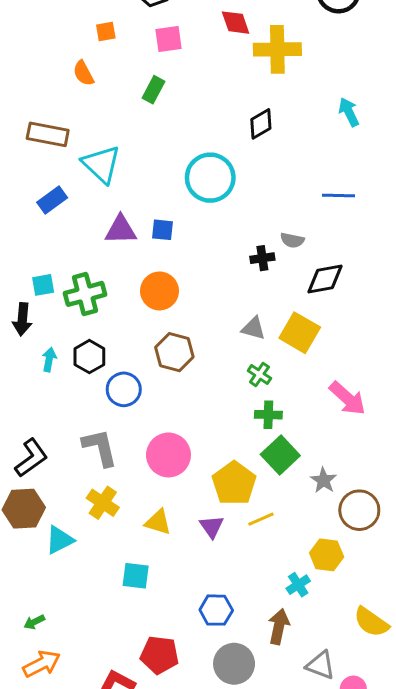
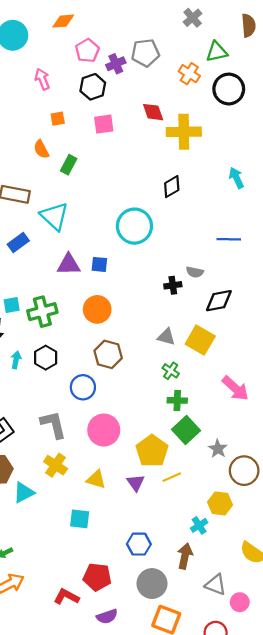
green rectangle: (154, 90) -> (69, 165), moved
blue circle: (124, 389) -> (83, 387), moved

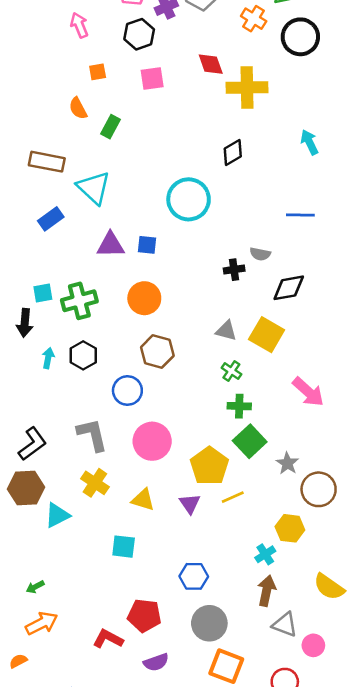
brown arrow: (185, 556) -> (267, 591), moved

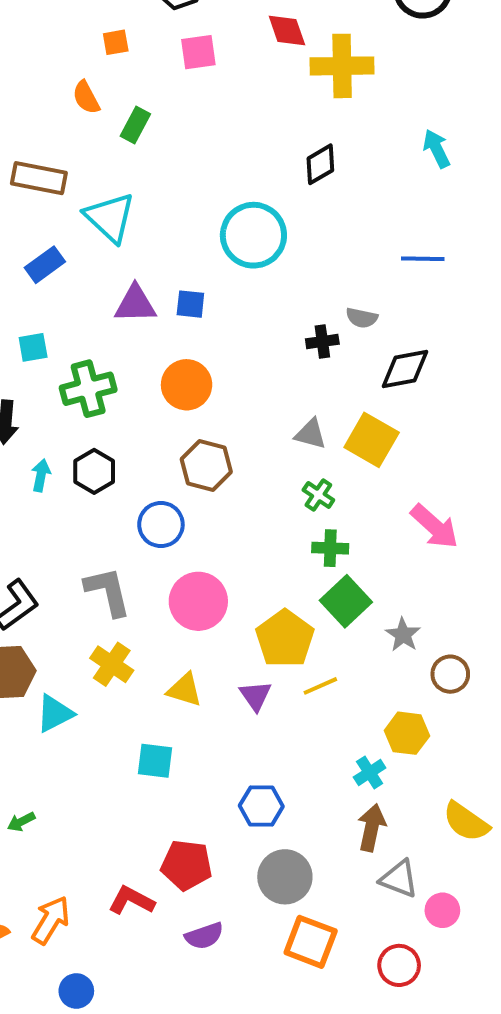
cyan square: (43, 293) -> (33, 347), moved
brown circle: (319, 489) -> (450, 674), size x0.7
orange arrow: (42, 623) -> (51, 920), moved, turned -32

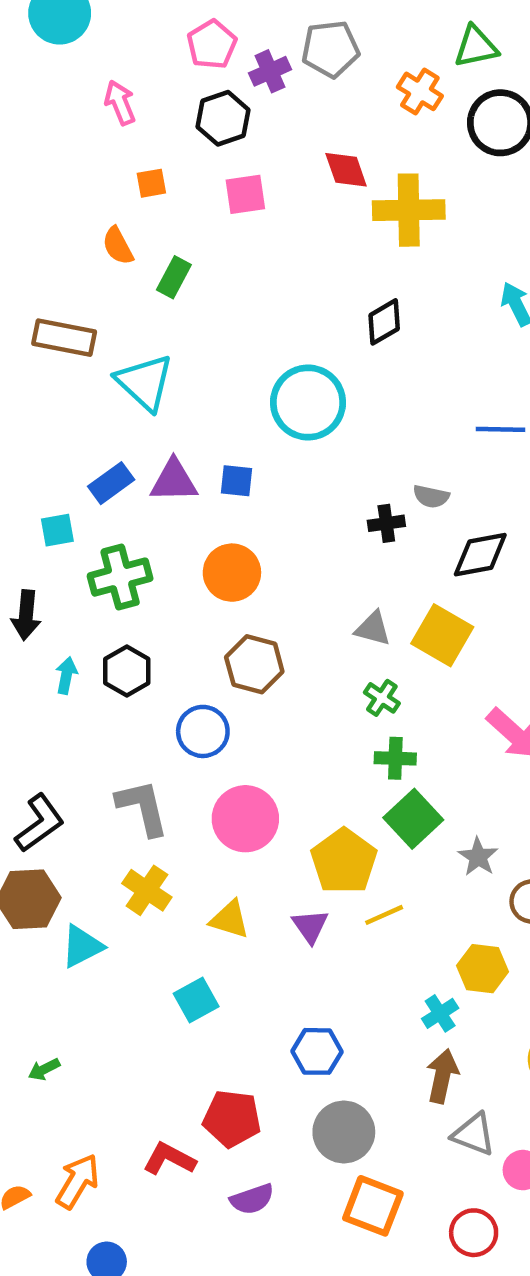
blue rectangle: (45, 265) -> (111, 483), moved
cyan square: (155, 761) -> (196, 1000), turned -36

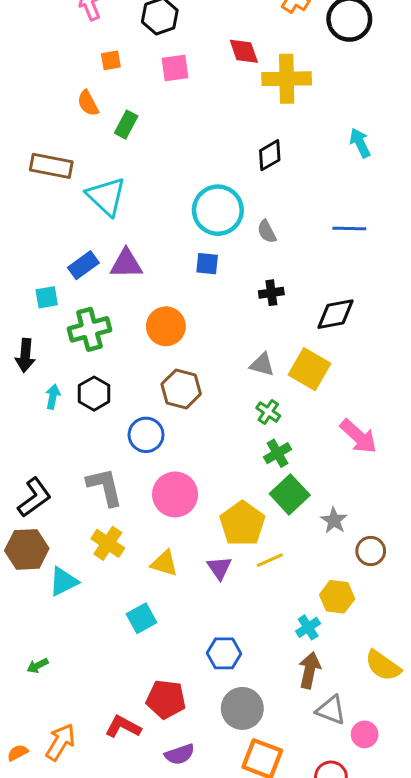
blue square: (236, 481) -> (207, 264), moved
gray semicircle: (431, 496) -> (267, 232), moved, turned 50
green cross: (395, 758) -> (277, 453), turned -32

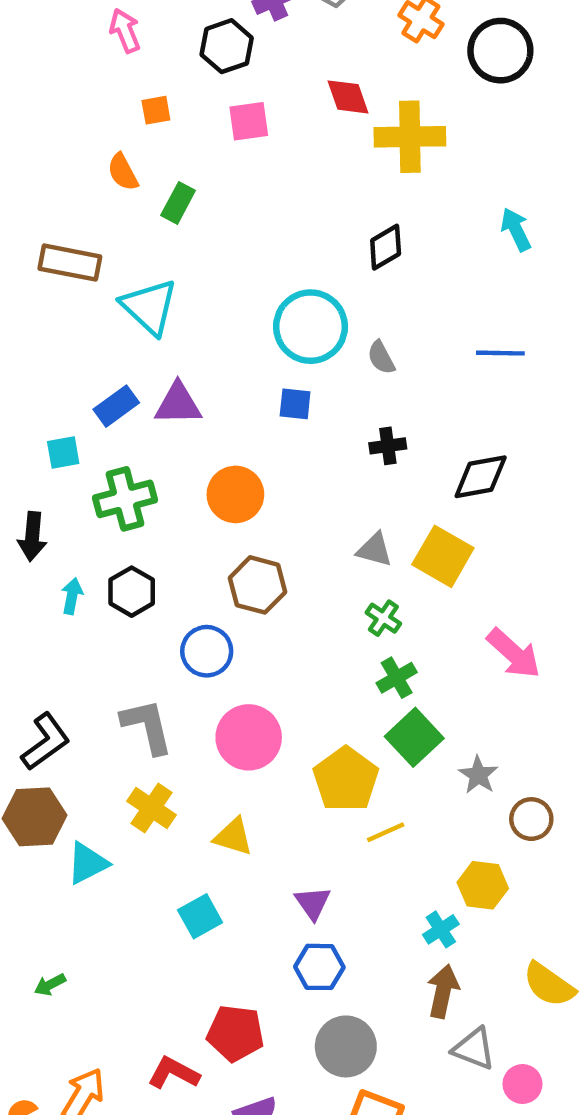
purple triangle: (219, 568) -> (313, 903), moved

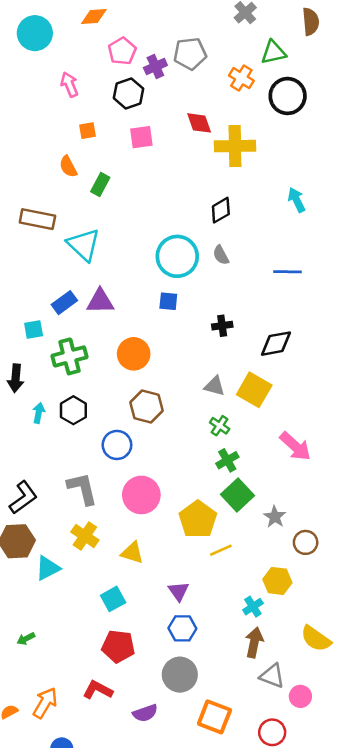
gray semicircle: (381, 358) -> (221, 255), moved
red pentagon: (235, 1033) -> (118, 646), moved
gray circle: (346, 1046) -> (180, 675), moved

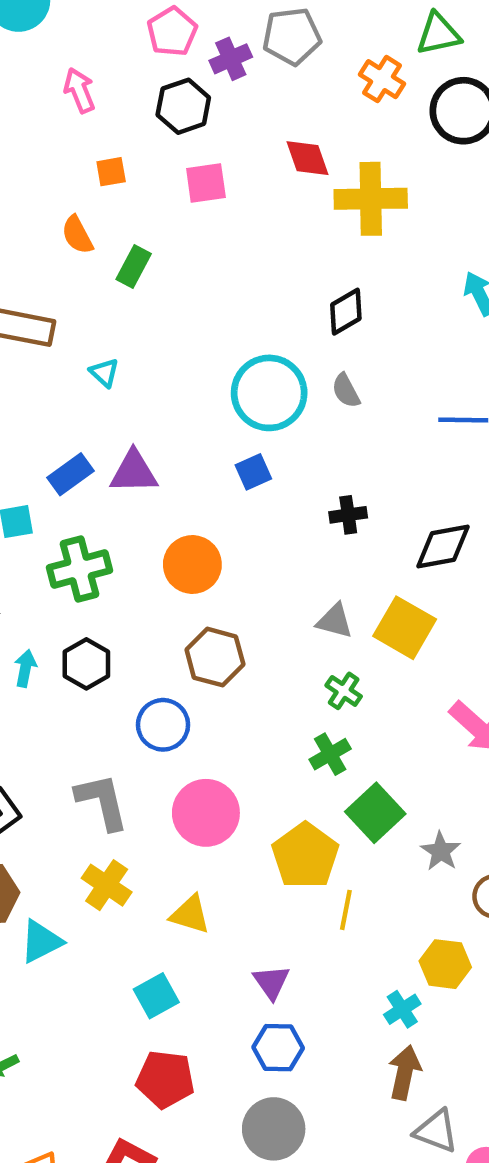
cyan triangle: (84, 245) -> (104, 373), size x0.5
blue square: (168, 301) -> (253, 472), turned -30
green cross: (227, 460) -> (330, 754), moved
yellow line: (221, 550) -> (346, 910), turned -55

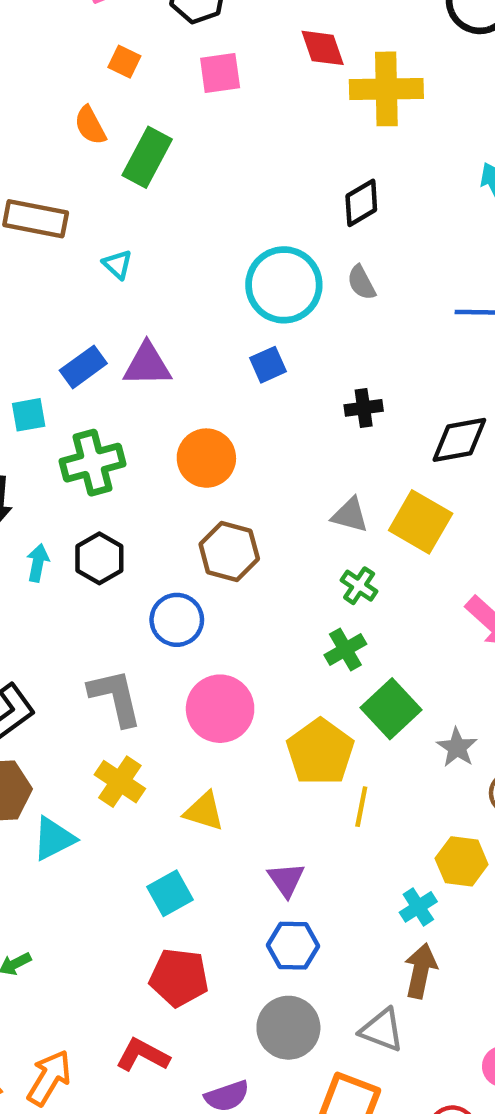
orange square: (111, 172) -> (124, 62), turned 36
green rectangle: (134, 266) -> (147, 157), size x1.4
gray triangle: (436, 1131) -> (382, 1030), moved

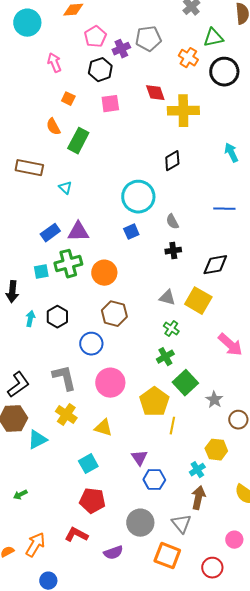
gray semicircle: (361, 283) -> (172, 222), moved
cyan square: (29, 415) -> (41, 272), moved
green cross: (92, 463) -> (68, 264), moved
blue hexagon: (293, 946) -> (154, 480), moved
gray triangle: (382, 1030) -> (181, 524), turned 30

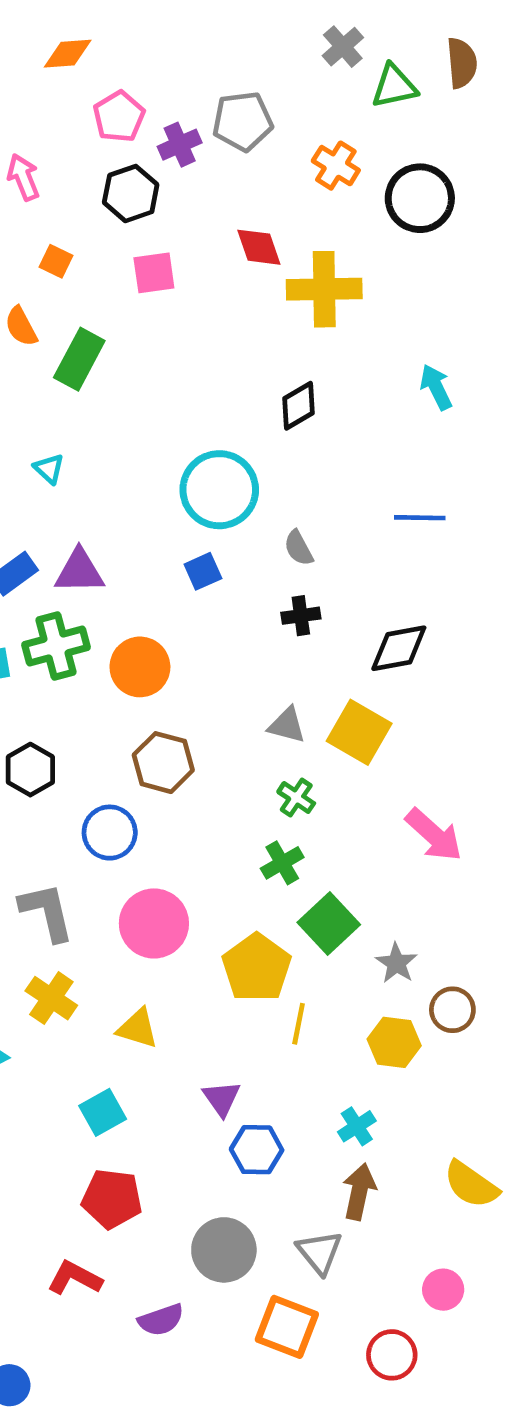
green triangle: (213, 38) -> (394, 86), moved
yellow hexagon: (216, 450) -> (394, 1042), moved

